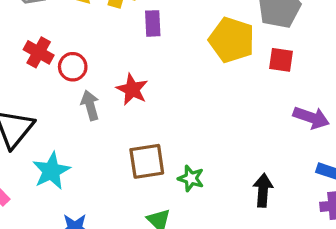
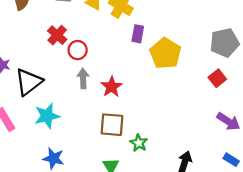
yellow pentagon: (232, 40) -> (165, 53), moved
red square: (281, 60) -> (217, 78), turned 30
red star: (132, 89) -> (112, 87), moved

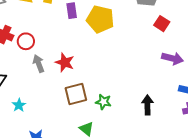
red square: (217, 78) -> (162, 24), moved
cyan star: (47, 116) -> (19, 105), size x0.6

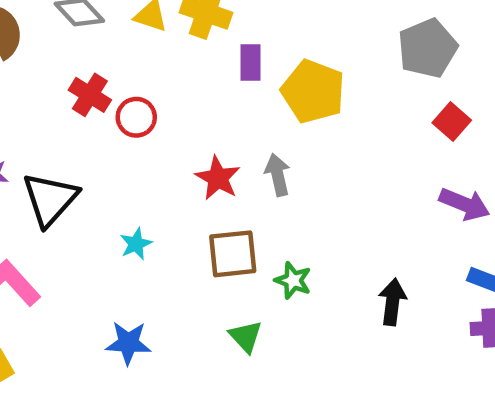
gray arrow: (39, 64) -> (278, 175), moved
cyan star: (19, 105) -> (136, 244), moved

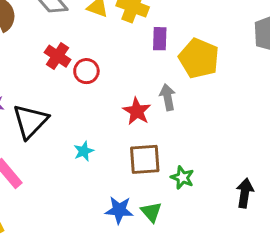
gray arrow: (278, 175) -> (168, 97), moved
blue star: (128, 343) -> (119, 210), moved

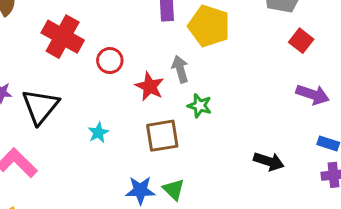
red cross: (58, 56) -> (63, 37), size x1.5
red circle: (86, 71) -> (110, 60), moved
green star: (182, 178) -> (200, 106), moved
black arrow: (245, 193) -> (269, 161), turned 104

